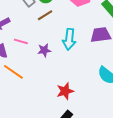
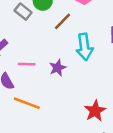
brown line: (45, 15) -> (63, 21), moved

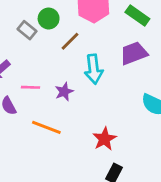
orange line: (27, 103) -> (46, 127), moved

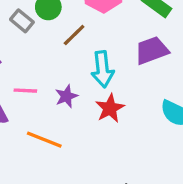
red star: (105, 139) -> (110, 108), moved

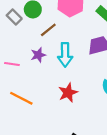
purple star: (66, 96) -> (38, 55), moved
red star: (110, 108) -> (68, 93), moved

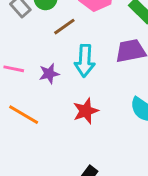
purple star: (38, 55) -> (49, 74), moved

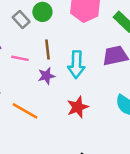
brown line: (64, 27) -> (48, 50), moved, turned -60
pink line: (14, 69) -> (20, 58), moved

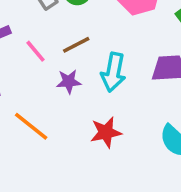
brown line: (48, 50) -> (76, 45), turned 60
pink line: (20, 58) -> (36, 51), turned 30

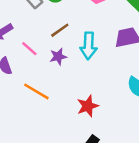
pink line: (36, 51) -> (29, 49), moved
red star: (106, 132) -> (88, 106), moved

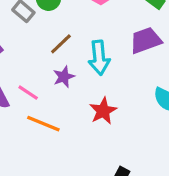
pink line: (29, 49) -> (28, 93), moved
red star: (88, 106) -> (103, 111), moved

